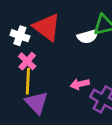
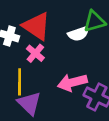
pink cross: (27, 61) -> (35, 53), moved
pink arrow: (80, 84) -> (72, 82), size x1.5

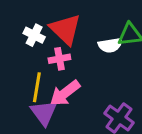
pink cross: (35, 53) -> (59, 59), turned 30
pink arrow: (72, 82) -> (65, 93), moved, turned -32

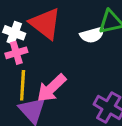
pink cross: (59, 59) -> (16, 53), moved

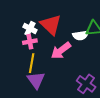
pink arrow: (51, 88) -> (61, 51), moved

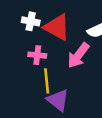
white cross: (30, 29) -> (31, 21), moved
pink cross: (30, 42) -> (37, 55), turned 32

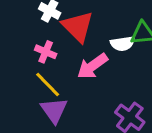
yellow line: (47, 81) -> (48, 85), turned -55

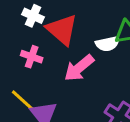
yellow line: (48, 85) -> (24, 101), moved

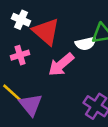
pink cross: (32, 57) -> (20, 55), turned -36

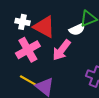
pink cross: (20, 55) -> (28, 50), size x1.6

